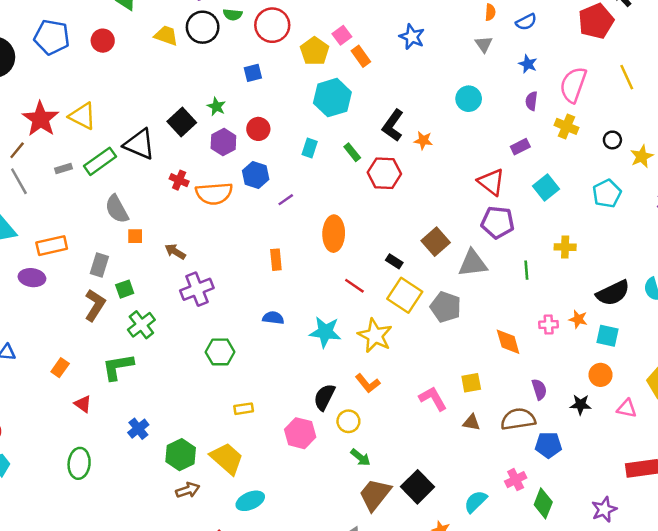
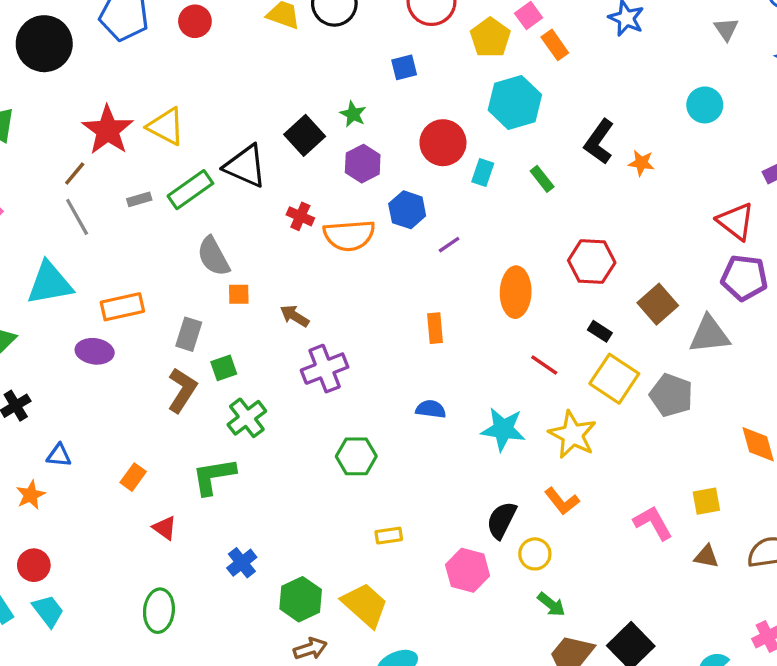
red circle: (258, 129) -> (443, 143), moved, size x1.4
red hexagon: (384, 173) -> (592, 262), moved

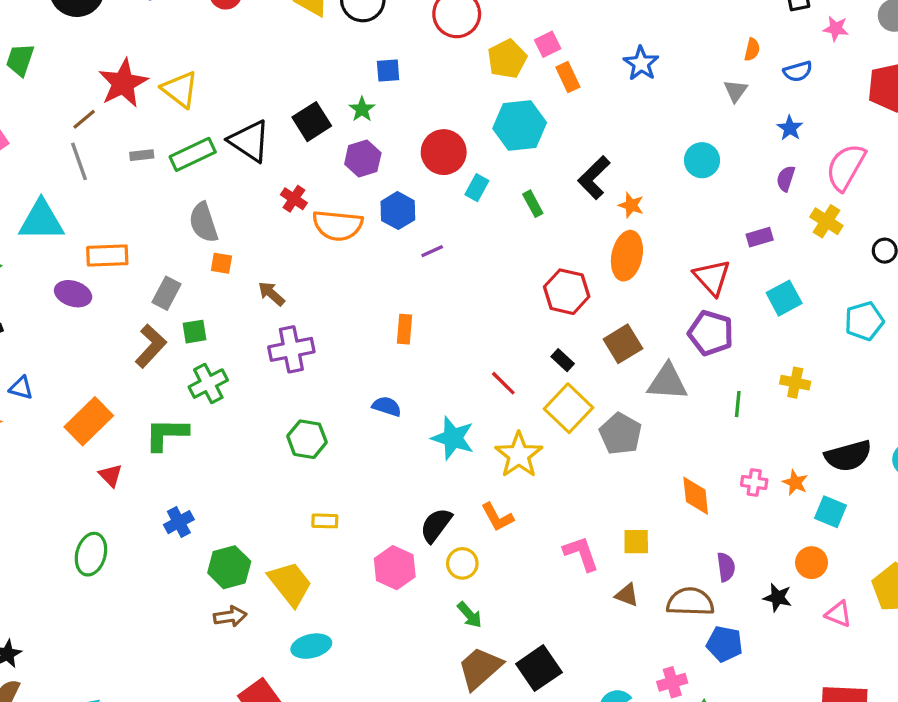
blue square: (404, 67) -> (388, 70), moved
orange ellipse: (516, 292) -> (627, 256), moved
orange rectangle: (133, 477) -> (89, 421), size x1.8

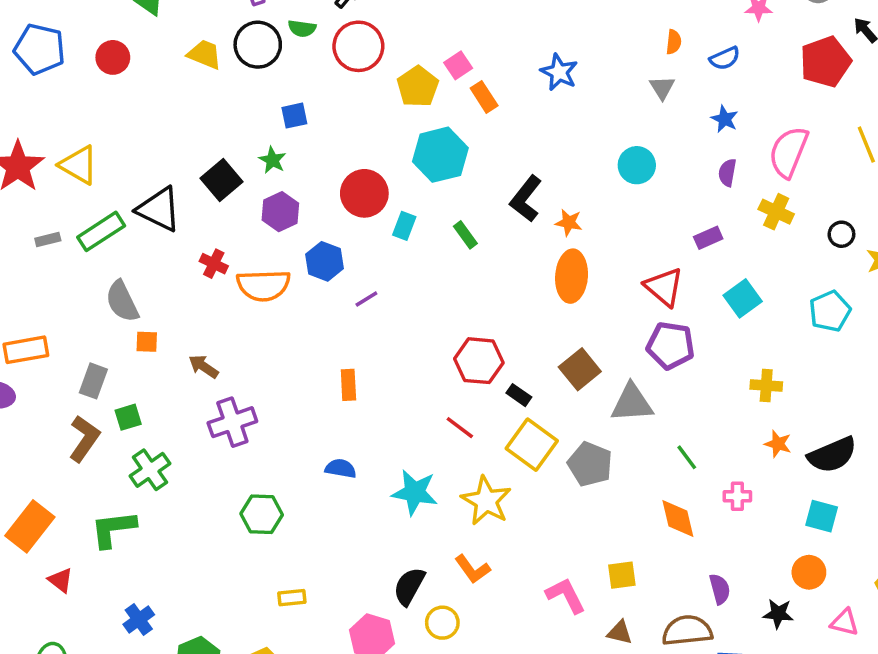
red hexagon: (567, 292) -> (479, 361), moved
green line: (738, 404) -> (687, 457), moved, turned -35
orange star: (795, 483) -> (778, 444), moved

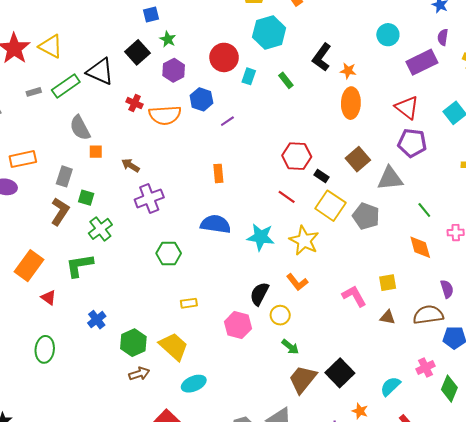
blue square: (294, 116) -> (151, 14), moved
purple rectangle: (708, 238) -> (422, 62), moved, size x1.8
green square: (128, 417) -> (86, 198), turned 35
blue semicircle: (341, 469) -> (215, 224), size x1.6

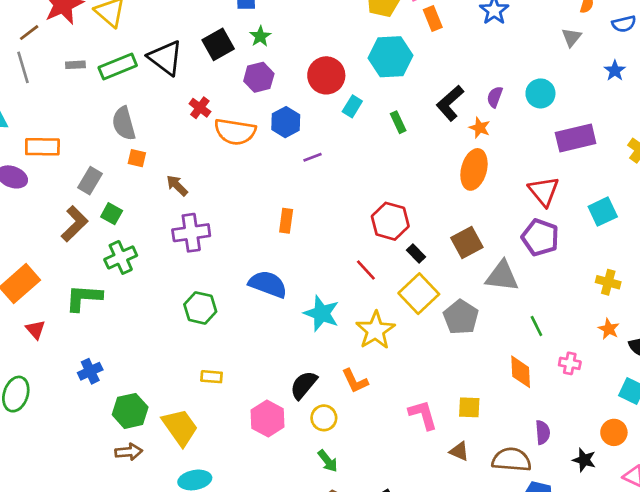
purple semicircle: (443, 37) -> (495, 97), moved

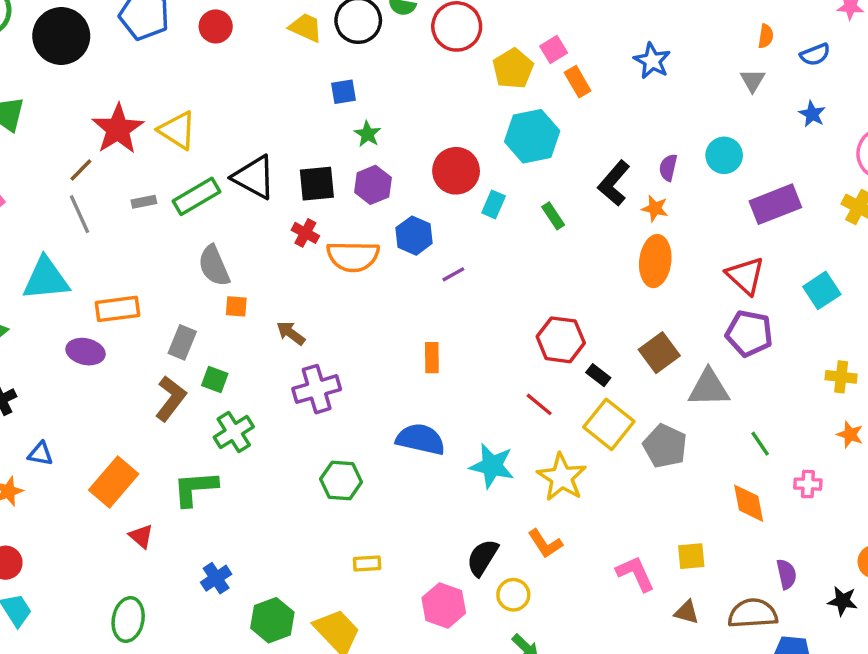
black square: (218, 44) -> (317, 184), moved, turned 32

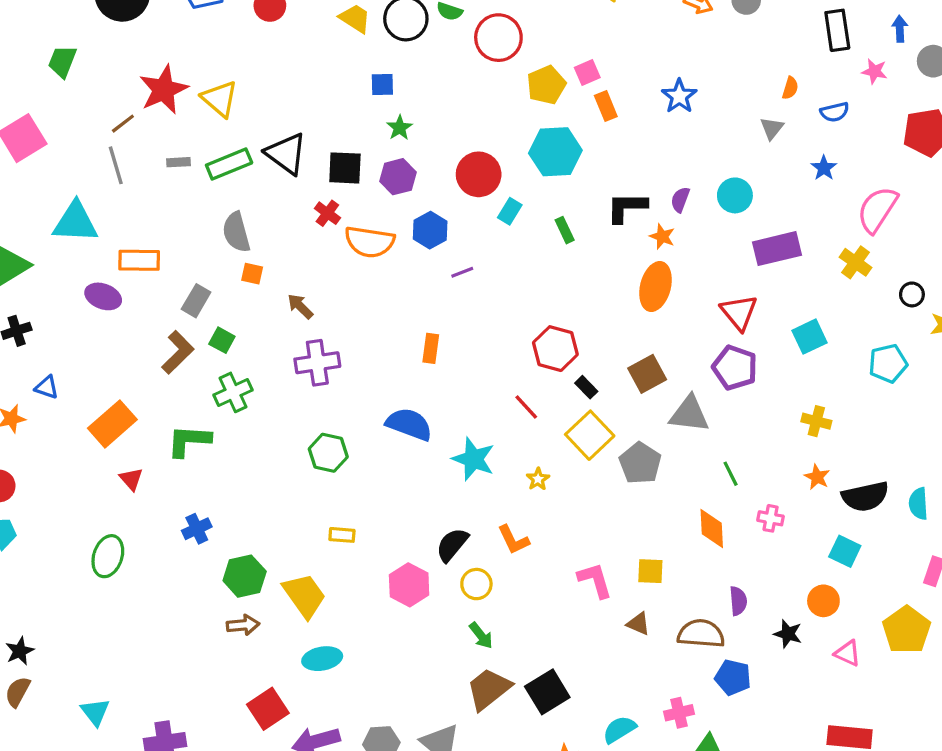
black L-shape: (614, 183) -> (627, 207), turned 42
yellow star: (562, 477) -> (538, 479), size x0.5

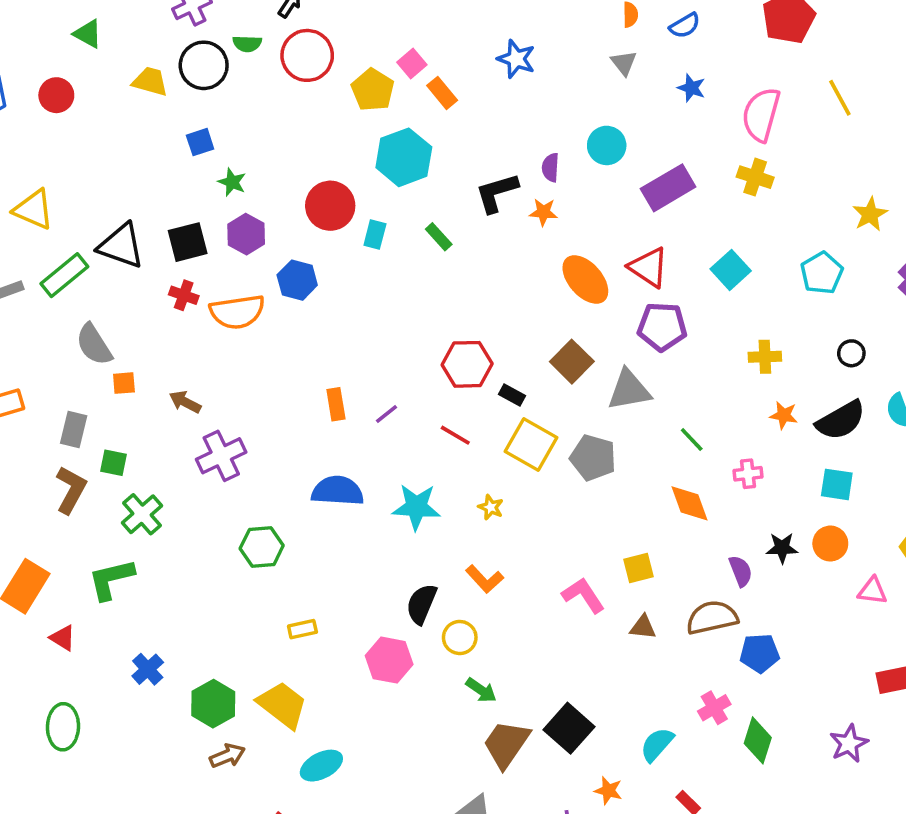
purple line: (462, 272) -> (386, 414), moved
orange ellipse: (656, 286) -> (585, 280), moved, turned -39
black circle: (912, 294) -> (851, 353), moved
black star: (788, 634) -> (782, 548), moved

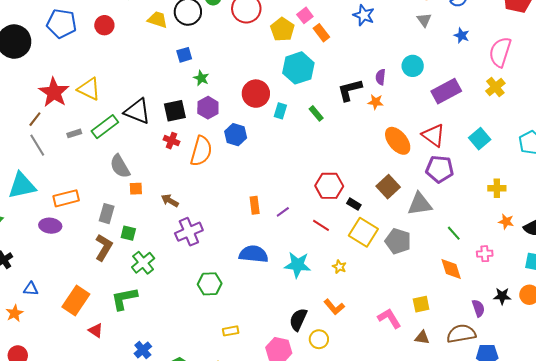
yellow cross: (755, 177) -> (495, 87), turned 30
orange semicircle: (237, 312) -> (201, 151), turned -68

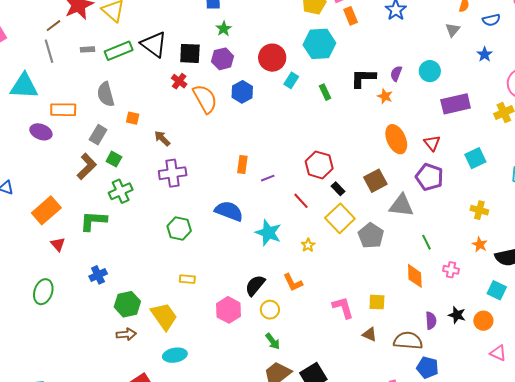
red triangle: (433, 135) -> (432, 143), size x0.7
orange semicircle: (201, 151) -> (205, 99), turned -60
gray semicircle: (120, 166) -> (106, 94), moved

